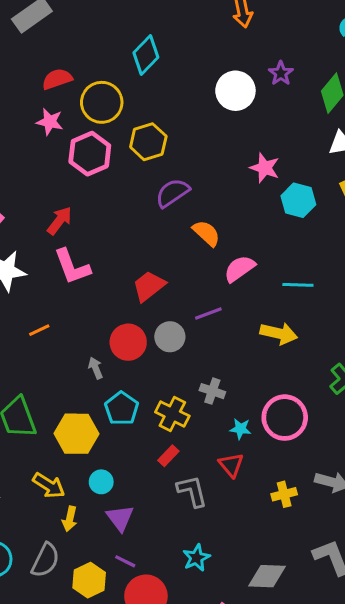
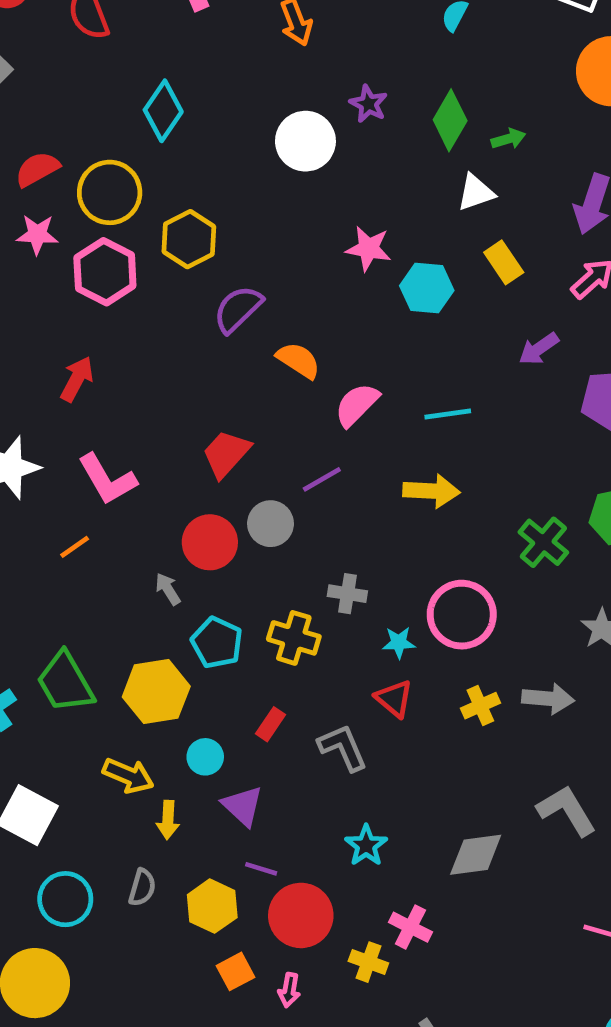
pink L-shape: (72, 267) -> (107, 479), moved
red rectangle: (168, 456) -> (270, 724), moved
yellow cross: (284, 494) -> (480, 706), moved
gray semicircle: (45, 560) -> (142, 887), size x0.7

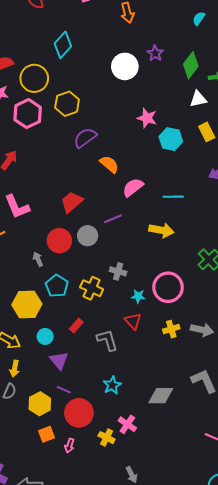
yellow arrow: (168, 820) -> (15, 369), moved

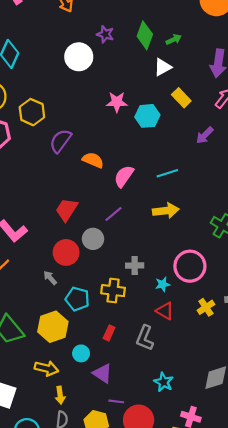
gray L-shape: (107, 340) -> (145, 338), turned -125

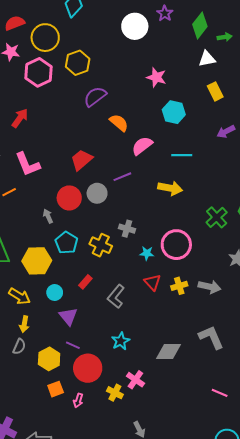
cyan hexagon: (147, 116) -> (174, 112), moved
red triangle: (165, 311) -> (152, 282), moved

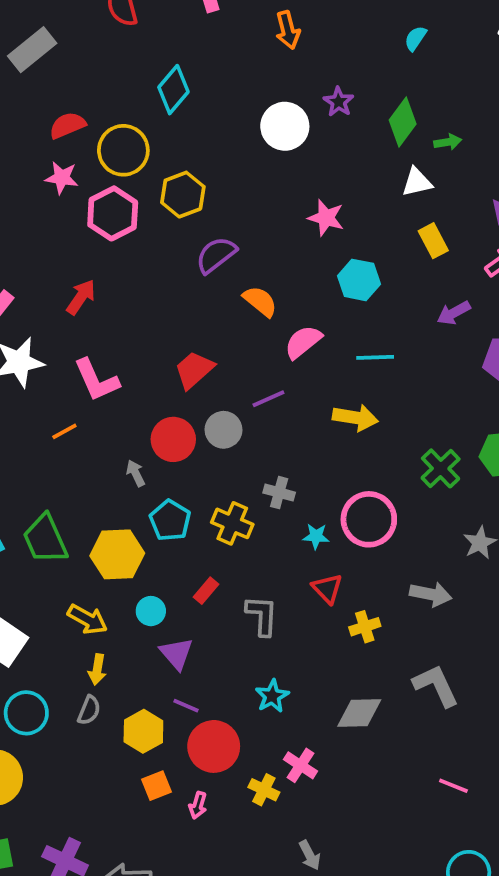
yellow cross: (179, 286) -> (365, 627), moved
gray L-shape: (116, 296) -> (262, 616), turned 145

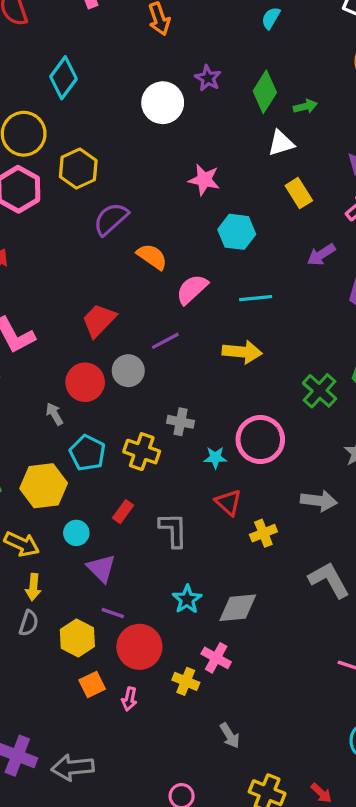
gray diamond: (359, 713) -> (238, 608), moved

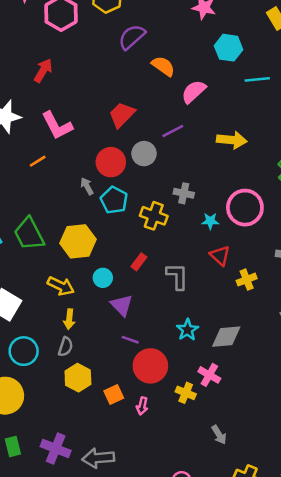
cyan line: (256, 298) -> (257, 79), moved
cyan pentagon: (87, 453) -> (114, 200), moved
yellow hexagon: (77, 638) -> (78, 378), moved

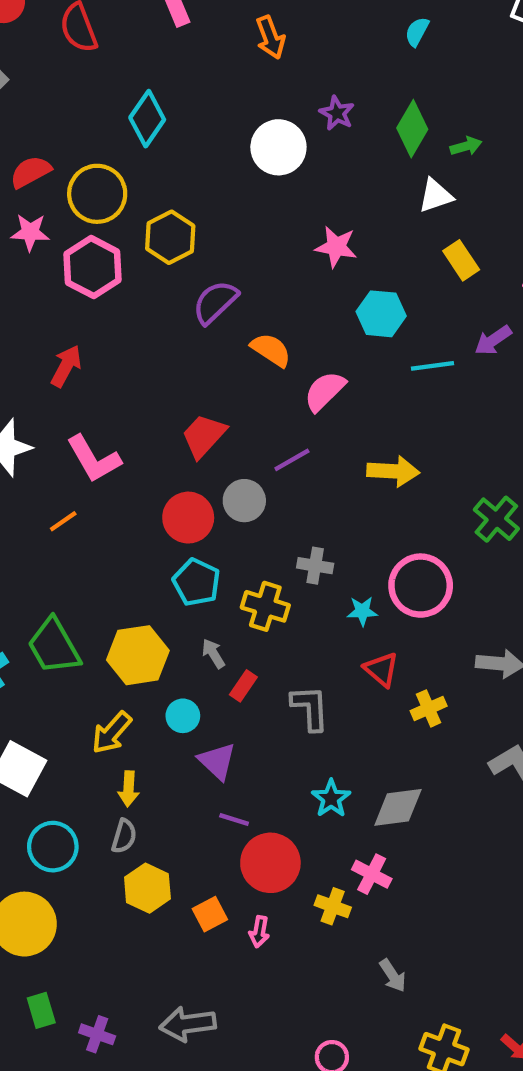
gray arrow: (87, 186) -> (213, 653), moved
yellow arrow: (61, 286) -> (112, 733), turned 108
purple cross: (56, 449) -> (97, 1034), moved, size x0.7

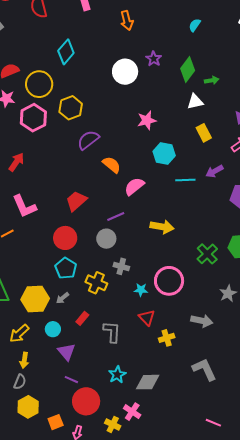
pink star: (336, 247) -> (147, 120), turned -30
gray circle: (244, 501) -> (106, 239), moved
gray arrow: (213, 653) -> (62, 298), moved, turned -104

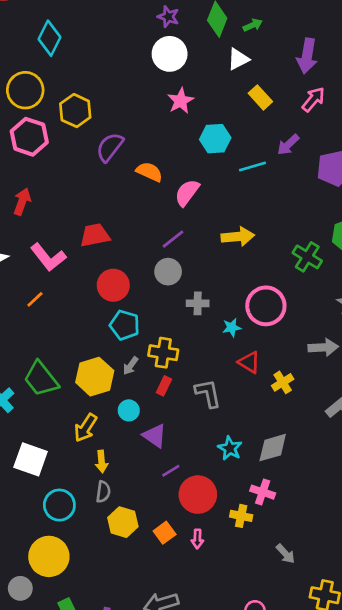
white circle: (125, 72) -> (170, 54), moved
red trapezoid: (76, 201) -> (95, 235), moved, turned 45
yellow cross: (96, 283) -> (163, 353), moved
purple line: (71, 380) -> (171, 471), turned -40

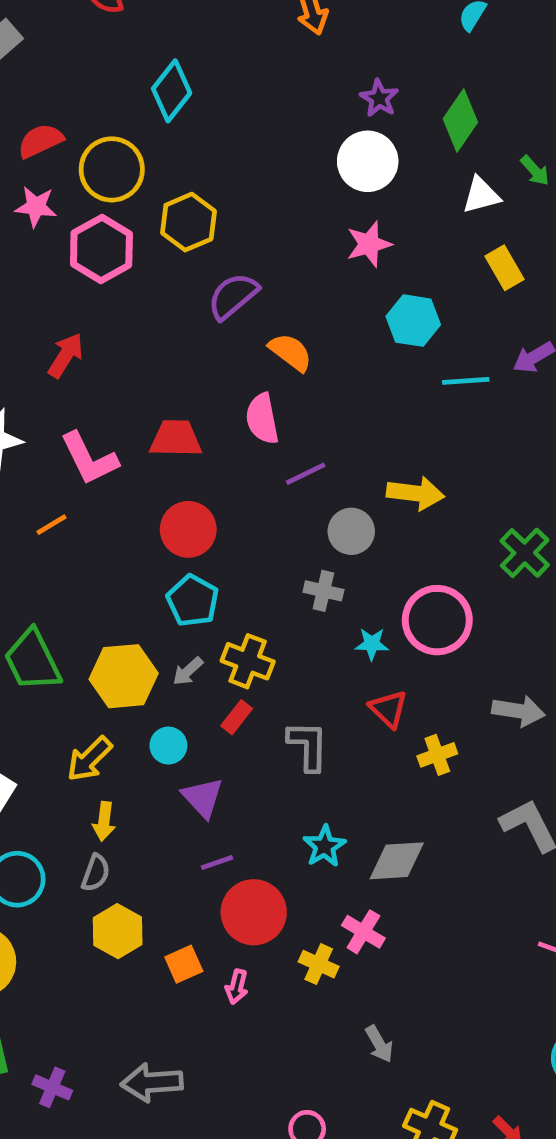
green arrow: (253, 25) -> (535, 171), moved, turned 60
pink semicircle: (187, 193) -> (262, 419), moved, turned -60
gray circle: (168, 272) -> (351, 531), moved

